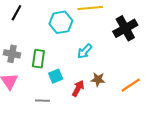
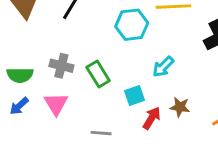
green rectangle: (38, 59) -> (98, 74), turned -42
cyan square: (56, 76) -> (134, 96), moved

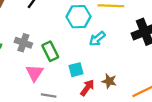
cyan arrow: (163, 67) -> (97, 39), moved
pink triangle: (56, 104) -> (35, 73), moved

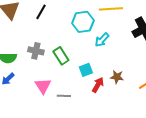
pink triangle: (35, 73) -> (43, 86), moved

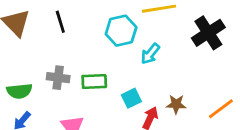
black line: (41, 12) -> (60, 22), turned -42
green rectangle: (61, 56) -> (94, 82), turned -54

